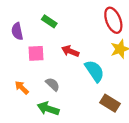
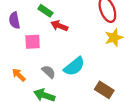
red arrow: (70, 51) -> (59, 26), moved
cyan semicircle: (95, 71) -> (74, 66), moved, turned 85

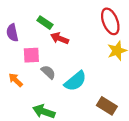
gray semicircle: (49, 72) -> (48, 72), moved
orange arrow: (19, 75) -> (16, 80), moved

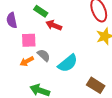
orange arrow: (16, 80) -> (27, 61), moved, turned -72

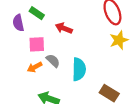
green rectangle: (41, 11) -> (37, 13), moved
cyan semicircle: (68, 63) -> (79, 69), turned -50

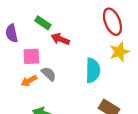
green rectangle: (37, 13) -> (43, 23), moved
cyan semicircle: (79, 69) -> (93, 70), moved

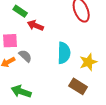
yellow star: (119, 52) -> (88, 62), moved

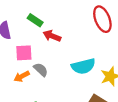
cyan semicircle: (64, 53) -> (83, 66), turned 75

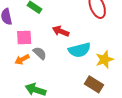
red arrow: (52, 36) -> (61, 31), moved

